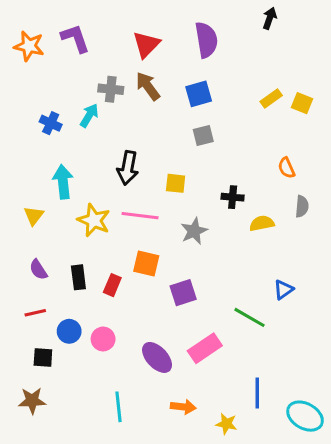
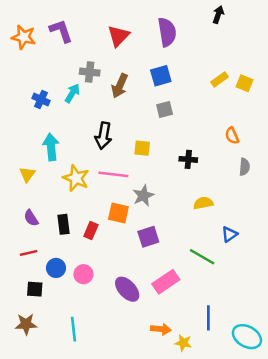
brown arrow: (148, 86) -> (120, 86), moved, turned -120
yellow semicircle: (262, 223) -> (203, 203), moved
gray star: (194, 231) -> (143, 196), moved
cyan line: (118, 407) -> (73, 329), moved
orange arrow: (183, 407) -> (161, 329), moved

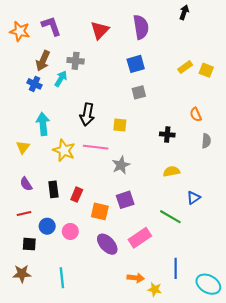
brown arrow: (120, 86) -> (43, 61), moved
black cross: (188, 159) -> (167, 135), moved
orange square: (118, 213) -> (100, 211), moved

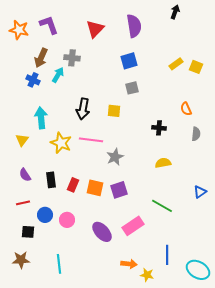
yellow square: (120, 125) -> (114, 111), moved
blue triangle: (194, 198) -> (200, 192), moved
orange square: (100, 211) -> (95, 188), moved

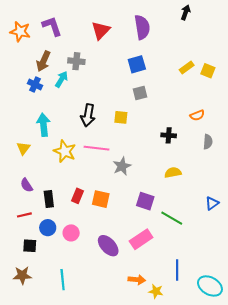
orange semicircle: (186, 109) -> (197, 115), turned -88
black rectangle: (51, 180) -> (49, 199), moved
purple square: (119, 190) -> (145, 201), moved, turned 36

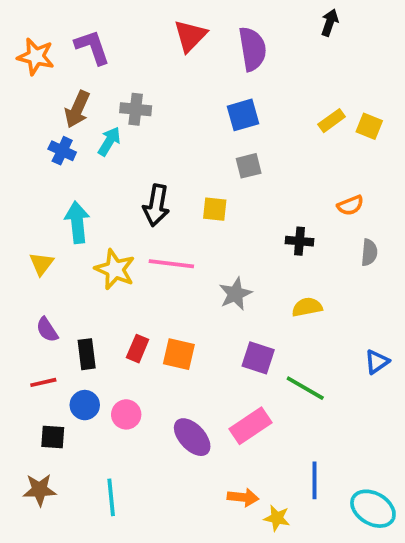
red triangle: (101, 30) -> (190, 36), moved
gray star: (122, 166) -> (235, 294), moved

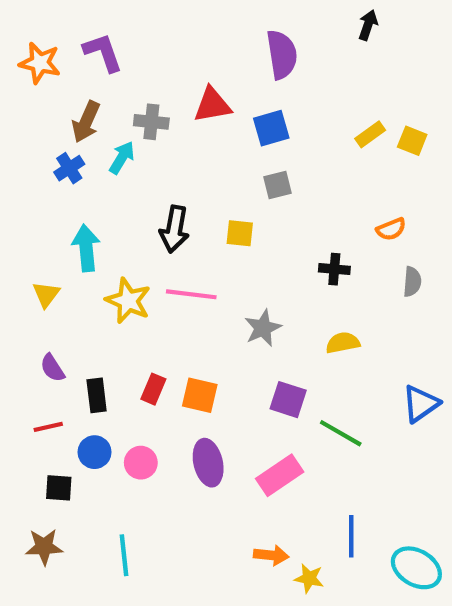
red triangle: (190, 36) -> (212, 105), moved, turned 36
blue cross: (62, 151) -> (69, 168), turned 32
blue triangle: (377, 362) -> (421, 404), size x1.4
purple ellipse: (192, 437) -> (208, 463), moved, turned 30

